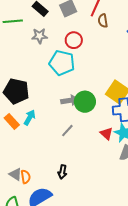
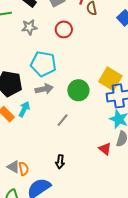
cyan pentagon: (62, 63) -> (43, 64), moved
gray arrow: (70, 100) -> (44, 89), moved
red triangle: (107, 134) -> (105, 149), moved

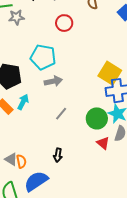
gray star: (29, 27) -> (16, 17), moved
gray arrow: (44, 89) -> (53, 81), moved
green circle: (78, 90) -> (97, 118), moved

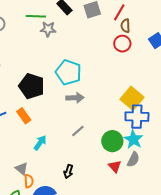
red circle: (64, 23) -> (122, 44), moved
cyan arrow: (23, 102) -> (40, 143), moved
orange semicircle: (21, 161) -> (29, 181), moved

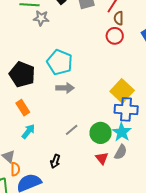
orange rectangle: (24, 116) -> (23, 108), moved
gray line: (78, 131) -> (72, 130), moved

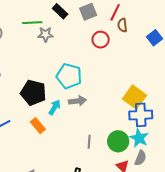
red circle: (115, 36) -> (101, 40), moved
gray line: (72, 130) -> (89, 142), turned -40
cyan arrow: (28, 131) -> (55, 107), moved

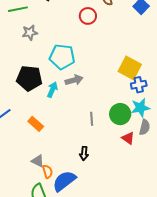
gray star: (45, 34) -> (30, 33), moved
blue cross: (141, 115) -> (139, 85), size x0.7
orange rectangle: (38, 126) -> (36, 124), moved
cyan star: (139, 138) -> (140, 108), turned -30

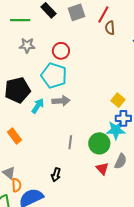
red circle: (88, 16) -> (61, 51), moved
yellow square: (130, 68) -> (118, 100), size x0.6
black pentagon: (29, 78) -> (17, 90), turned -30
cyan star: (140, 108) -> (116, 130), moved

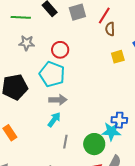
yellow square: (118, 100) -> (118, 57), moved, turned 32
cyan arrow: (38, 106) -> (54, 120), moved

